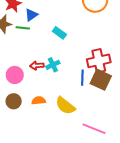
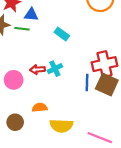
blue triangle: (31, 15) -> (31, 15), turned 40
brown circle: (14, 101) -> (15, 122), moved
yellow semicircle: (65, 106) -> (61, 126), moved, turned -35

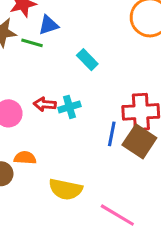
blue triangle: (31, 15) -> (48, 25), turned -32
orange semicircle: (40, 107) -> (25, 158), moved

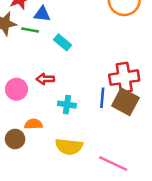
blue triangle: (48, 25) -> (42, 14), turned 30
cyan rectangle: (87, 60) -> (63, 42), moved
cyan cross: (69, 107) -> (67, 105), moved, turned 30

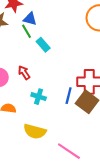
green line: (30, 30) -> (26, 31), moved, turned 40
red arrow: (45, 79) -> (24, 73), turned 48

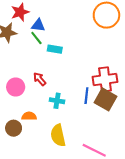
cyan rectangle: (43, 45) -> (55, 49), turned -32
yellow semicircle: (35, 131) -> (58, 135), turned 70

